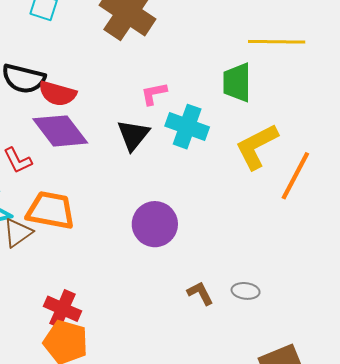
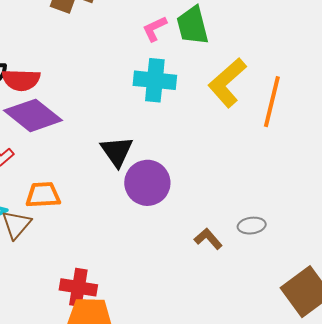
pink L-shape: (154, 94) -> (155, 29), moved
black triangle: (133, 135) -> (117, 151), moved
orange trapezoid: (51, 210) -> (43, 195), size x0.7

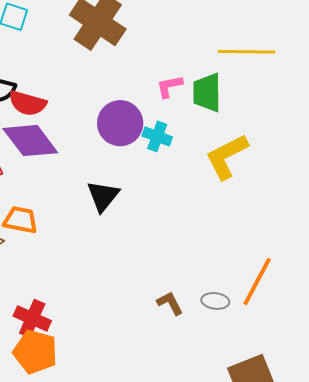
cyan cross: (155, 80) -> (157, 136), size x0.7
orange line: (272, 102) -> (257, 281), moved
purple circle: (147, 183) -> (120, 123), moved

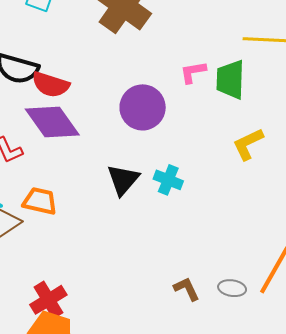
cyan cross: (157, 136) -> (168, 180), moved
yellow L-shape: (227, 156) -> (248, 144), size x0.7
red cross: (32, 318) -> (48, 300), turned 33

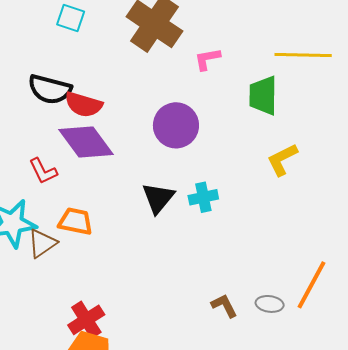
pink L-shape: (193, 72) -> (207, 59), moved
cyan cross: (168, 180) -> (203, 197), turned -32

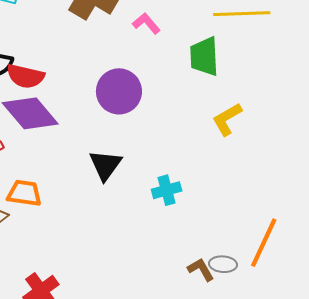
pink L-shape: (207, 59) -> (146, 23), turned 64
cyan cross: (203, 197) -> (167, 190), moved
brown L-shape: (224, 306) -> (201, 269), moved

